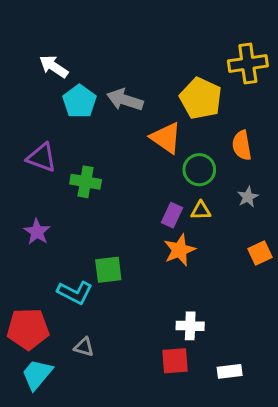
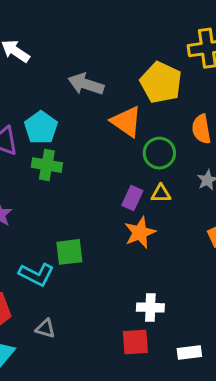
cyan pentagon: (79, 101) -> (41, 128), moved

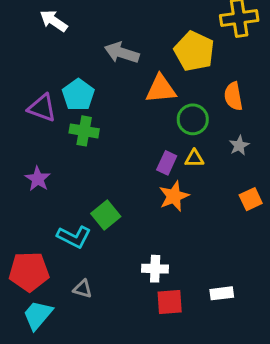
orange triangle: (126, 122) -> (161, 89), turned -40
green square: (69, 252) -> (106, 215), turned -32
white cross: (150, 307) -> (155, 269), moved
white rectangle: (189, 352) -> (222, 293), moved

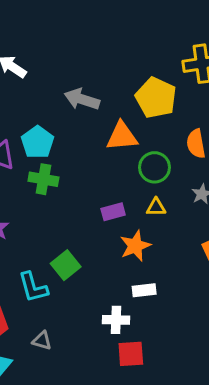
purple rectangle: (167, 163) -> (113, 212), moved, turned 50
cyan L-shape: (74, 237) -> (33, 287), turned 48
white rectangle: (222, 293) -> (144, 290), moved

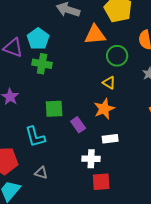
yellow triangle: (156, 207) -> (109, 83), moved, turned 32
purple rectangle: (113, 212) -> (78, 125), moved, turned 70
green square: (66, 265) -> (54, 109), moved, turned 36

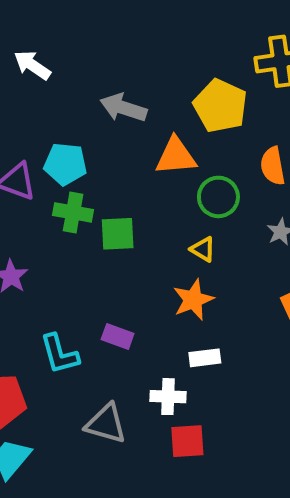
cyan pentagon: (38, 39) -> (65, 164), turned -30
green square: (54, 109) -> (118, 234), moved
purple rectangle: (78, 125) -> (118, 336), moved, turned -35
gray triangle: (41, 173) -> (106, 424), moved, size x1.6

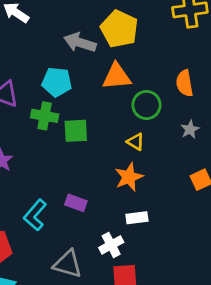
yellow pentagon: (220, 106) -> (119, 29), moved
cyan pentagon: (65, 164) -> (57, 82), moved
cyan L-shape: (59, 354) -> (35, 215), turned 56
white cross: (168, 397) -> (111, 245), turned -30

